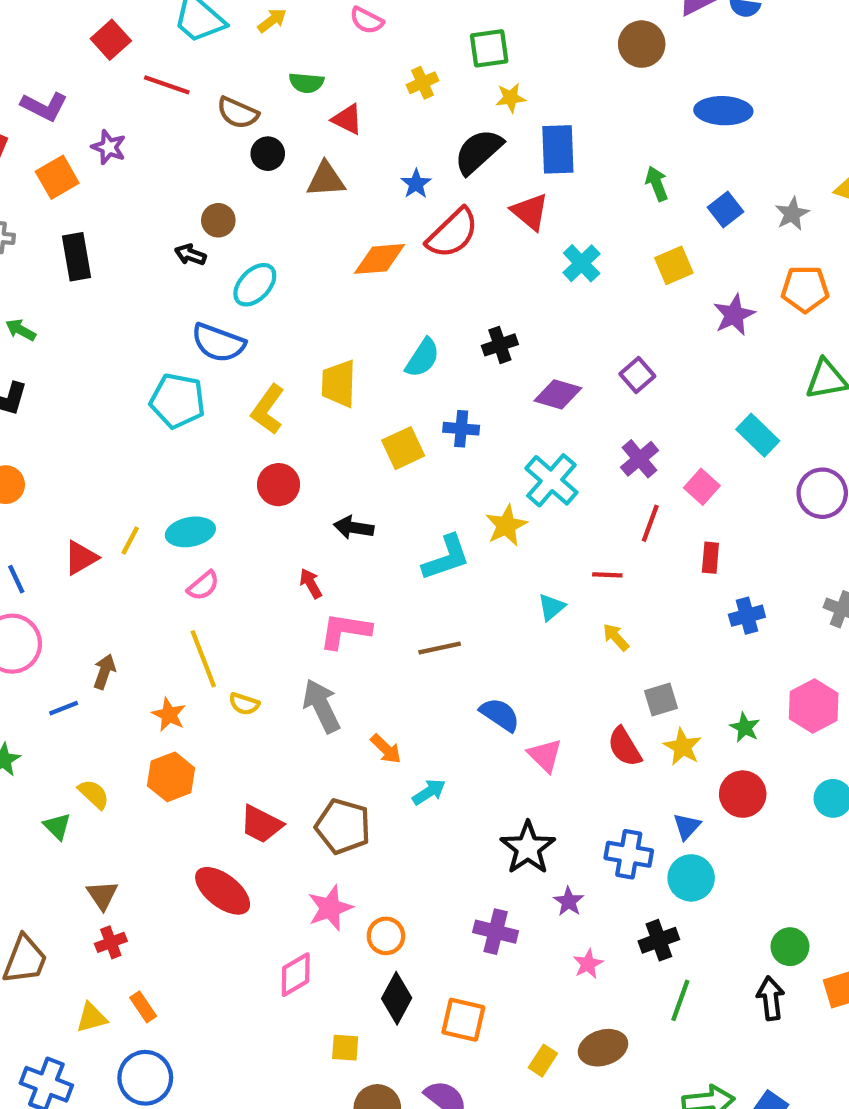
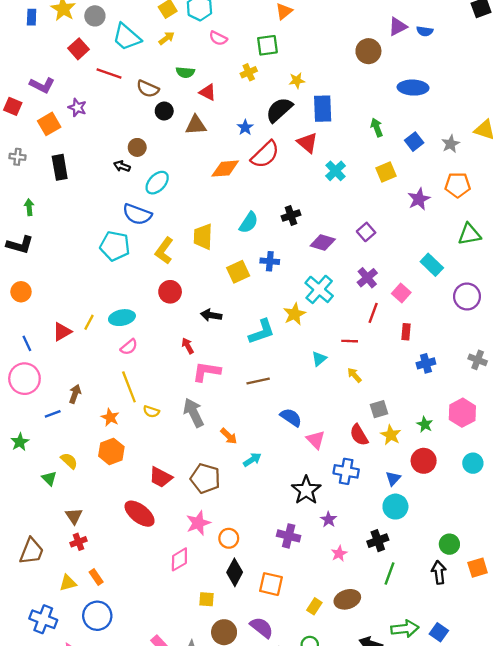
green square: (489, 48) -> (267, 45), moved
green arrow: (21, 330) -> (29, 207), turned 56
blue cross: (629, 854) -> (346, 471), moved

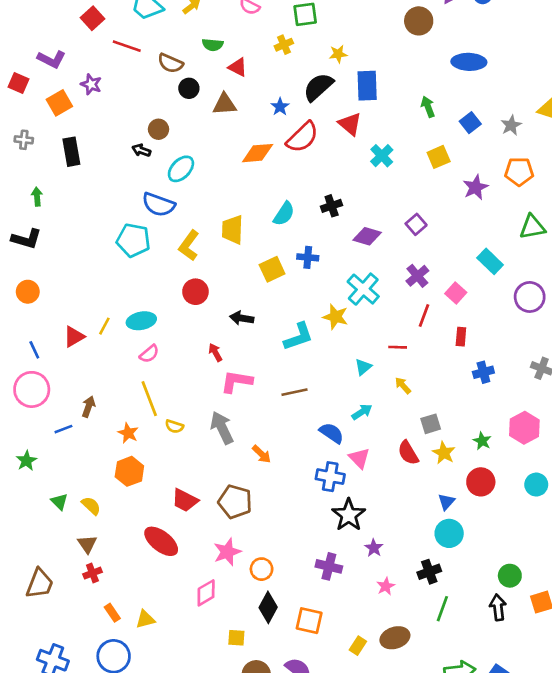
yellow star: (294, 314) -> (335, 317), turned -30
cyan arrow: (252, 460) -> (362, 412), moved
yellow semicircle: (69, 461) -> (91, 506), moved
blue cross: (346, 471) -> (330, 477), moved
yellow triangle: (68, 583) -> (145, 619), moved

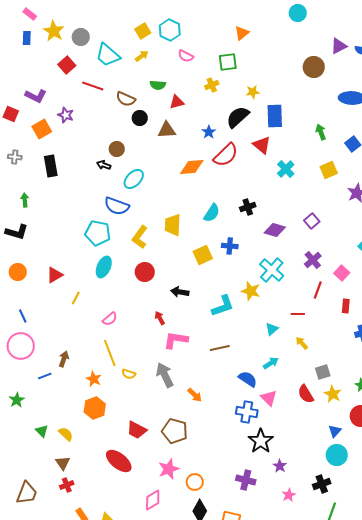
red triangle: (238, 67) -> (177, 102), turned -42
cyan ellipse: (141, 321) -> (104, 267), moved, turned -55
red triangle: (74, 337) -> (55, 275), moved

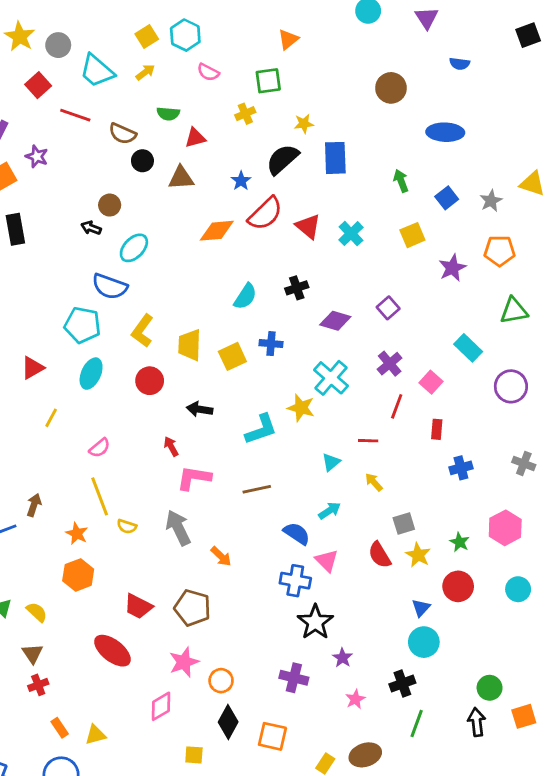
purple triangle: (339, 46) -> (427, 18), moved, turned -36
red triangle: (262, 145) -> (308, 226), moved
yellow trapezoid: (173, 225) -> (190, 345), moved
red triangle: (55, 275) -> (33, 368), moved

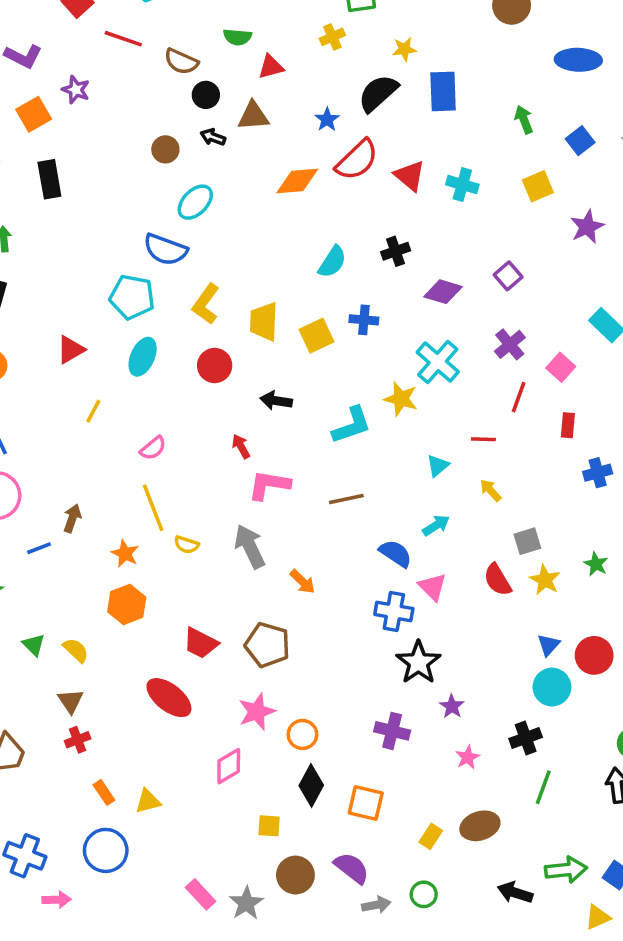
black arrow: (91, 228) -> (213, 137), moved
cyan cross: (351, 234) -> (462, 185), turned -30
red circle: (458, 586) -> (594, 655), moved

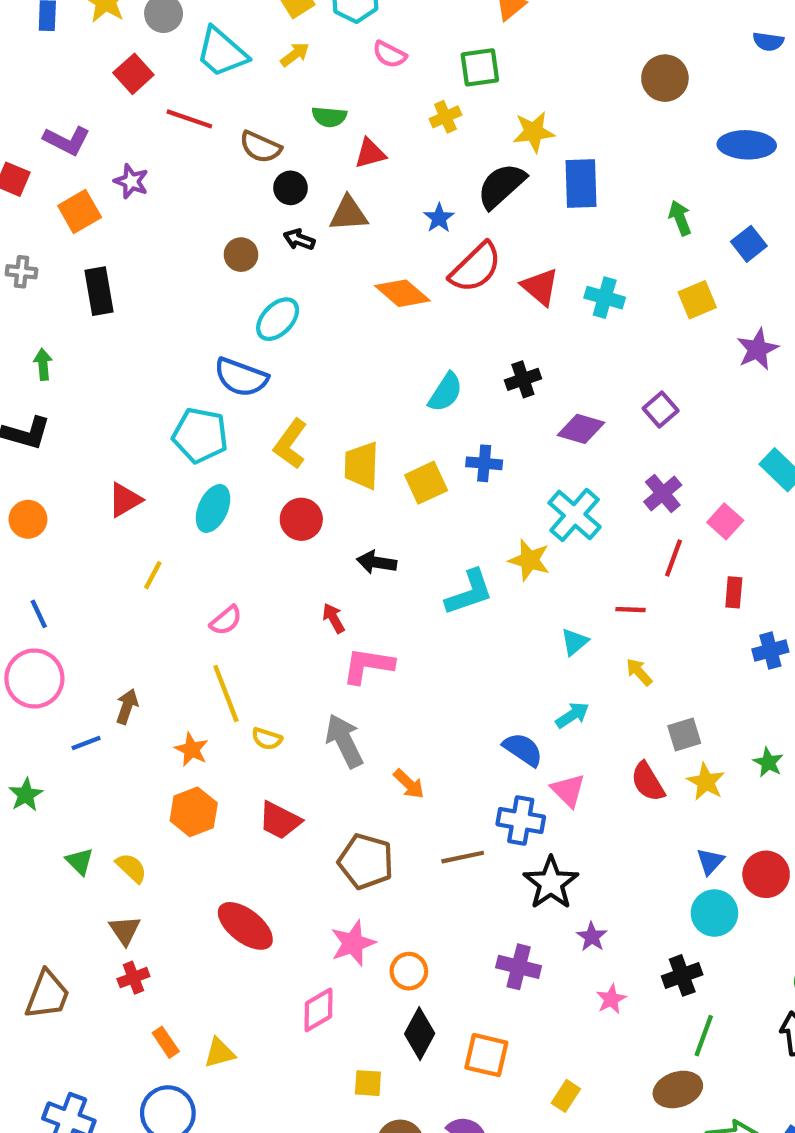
yellow star: (404, 49) -> (534, 132), size x1.4
orange diamond: (297, 181) -> (402, 293), turned 45
brown line: (346, 499) -> (463, 857), moved
red trapezoid: (201, 643) -> (280, 821), moved
brown ellipse: (480, 826) -> (678, 1089), moved

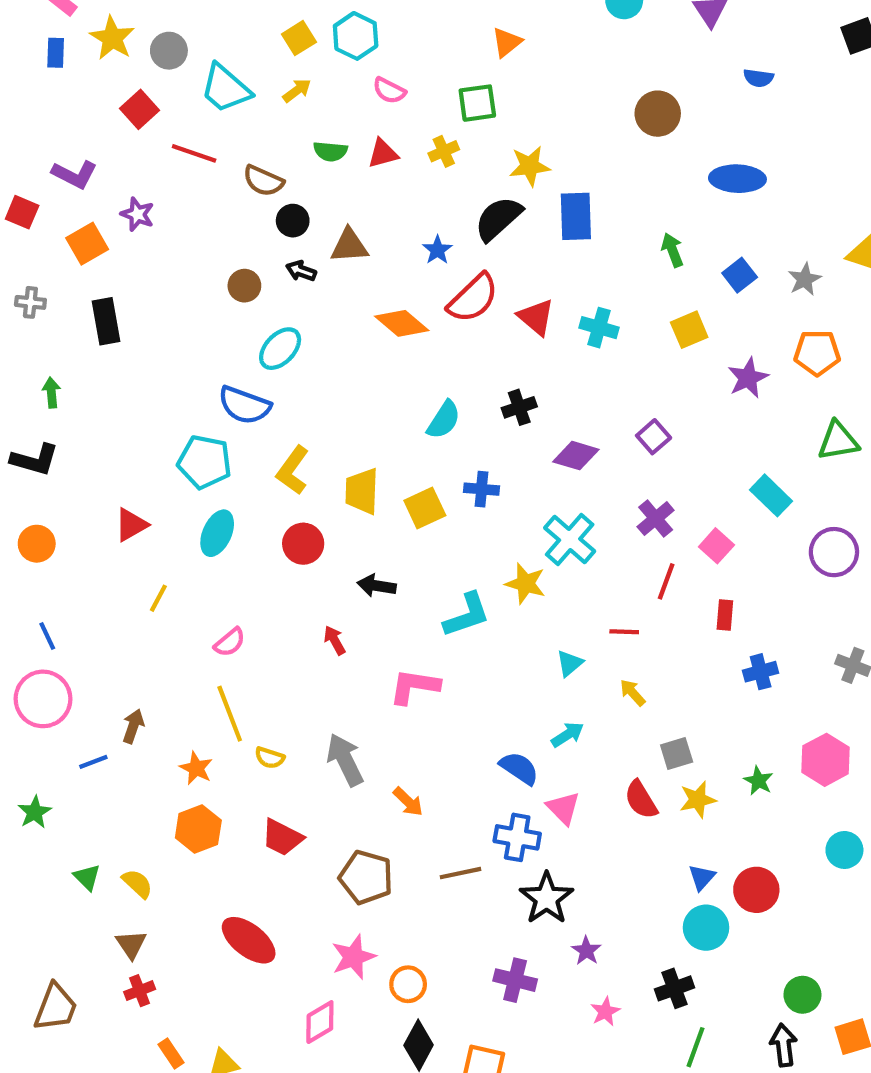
red triangle: (370, 153) -> (383, 153), moved
pink L-shape: (368, 666) -> (414, 686), moved
yellow star: (706, 782) -> (698, 800), turned 30

